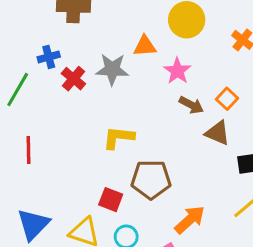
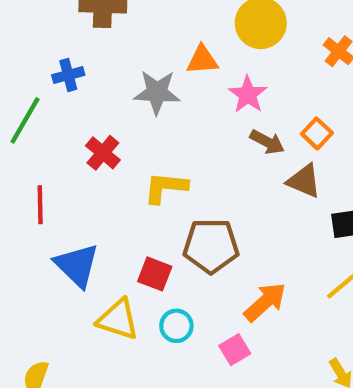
red cross: (73, 79) -> (103, 153), moved
blue triangle: (33, 224) -> (77, 265), moved, turned -30

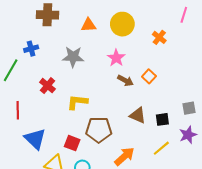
orange triangle: (202, 60) -> (88, 25), moved
brown triangle: (304, 181) -> (138, 115), moved

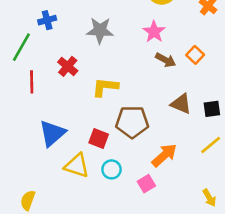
red line: (18, 110) -> (32, 82), moved
blue triangle: (35, 139) -> (52, 133), turned 35

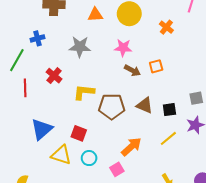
pink star: (154, 32) -> (123, 48), turned -30
orange square: (195, 55) -> (156, 66), turned 32
brown pentagon: (132, 122) -> (112, 106), moved

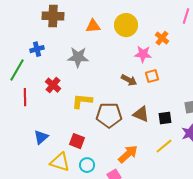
pink star: (123, 48) -> (143, 54), moved
blue triangle: (42, 129) -> (41, 137), size x0.7

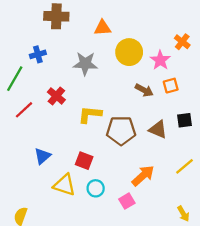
yellow circle: (126, 25) -> (129, 52), moved
pink star: (143, 54) -> (160, 60), turned 30
red line: (25, 97) -> (24, 110), turned 48
black square: (165, 118) -> (185, 120), moved

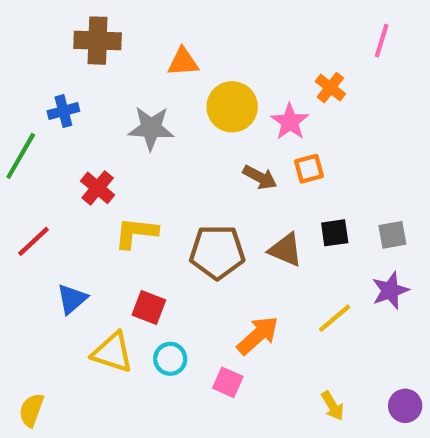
red line: (24, 110) -> (33, 241), moved
yellow L-shape: (90, 114) -> (136, 233), moved
pink square: (127, 201) -> (228, 382), turned -35

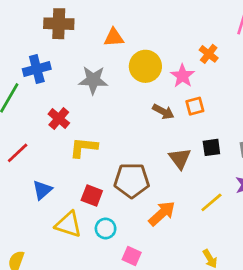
blue cross: (63, 111) -> (37, 69), size x1.4
brown triangle: (286, 250) -> (180, 158), turned 30
brown pentagon: (217, 252) -> (132, 180), moved
pink square: (228, 382) -> (132, 256), moved

